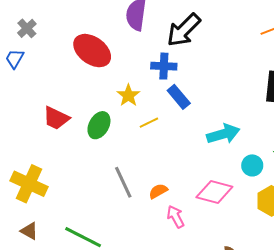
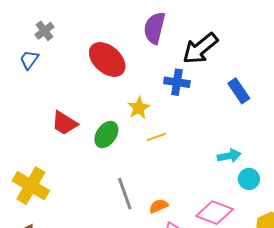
blue rectangle: (179, 97) -> (239, 91), moved
cyan arrow: (223, 134) -> (229, 156), size x0.7
cyan circle: (252, 165) -> (249, 179), moved

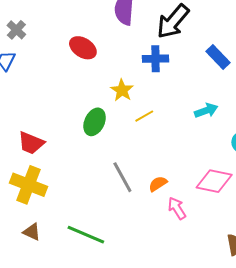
red ellipse: (107, 59) -> (83, 48), size x0.7
red trapezoid: (65, 123) -> (31, 143), moved
cyan arrow: (229, 156) -> (206, 110), moved

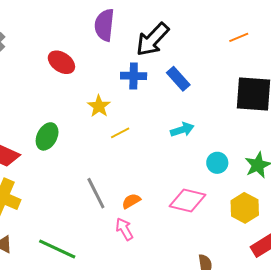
blue rectangle: (218, 57) -> (178, 79), moved
green ellipse: (95, 122) -> (47, 136), moved
pink arrow: (177, 208) -> (124, 229), moved

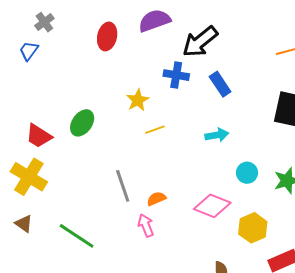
purple semicircle: (104, 25) -> (154, 21), turned 56
red ellipse: (61, 62) -> (107, 36), moved, turned 60
yellow hexagon: (245, 208) -> (253, 228), moved

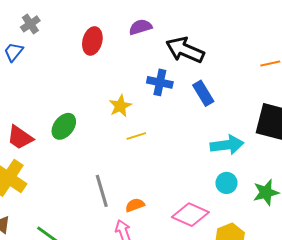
purple semicircle: (154, 21) -> (140, 27), size x0.7
black arrow: (200, 42) -> (185, 50), turned 60
cyan arrow: (217, 135) -> (227, 145), moved, size x1.4

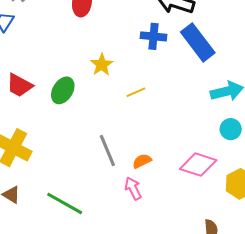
blue rectangle: (203, 93) -> (198, 42), size x1.5
yellow star: (120, 106) -> (102, 65), moved
red trapezoid: (20, 138) -> (19, 85), moved

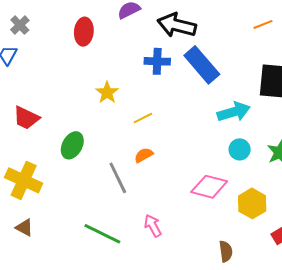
green ellipse: (63, 90) -> (72, 145), moved
orange semicircle: (142, 161) -> (144, 155), moved
pink arrow: (133, 188) -> (153, 226), moved
green line: (65, 203) -> (102, 234), moved

